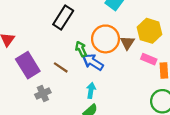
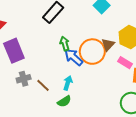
orange circle: (105, 39) -> (92, 52), moved
brown line: (61, 67) -> (43, 85), moved

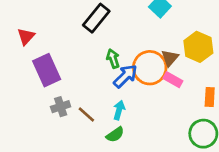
blue arrow: (74, 57) -> (125, 76), turned 96
pink rectangle: (125, 63) -> (173, 80), moved

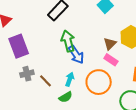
green arrow: (113, 59) -> (68, 41), size x1.5
orange circle: (150, 68) -> (99, 82), moved
blue arrow: (125, 76) -> (76, 55), turned 96

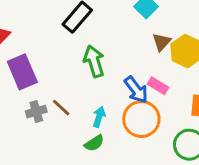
brown triangle: (110, 44) -> (162, 42), moved
blue arrow: (76, 55) -> (136, 90), moved
brown line: (46, 81) -> (61, 108), moved

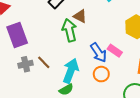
brown triangle: (162, 42) -> (80, 16), moved, turned -48
cyan arrow: (99, 117) -> (71, 71), size x1.6
orange circle: (141, 119) -> (101, 74), size x0.6

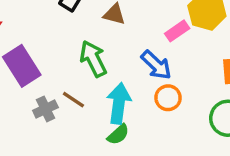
green arrow: (69, 30) -> (93, 59), moved
pink rectangle: (115, 51) -> (177, 31), moved, turned -56

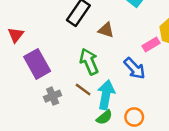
orange circle: (168, 98) -> (134, 117), moved
brown line: (73, 100) -> (83, 89), moved

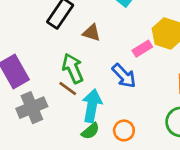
brown line: (83, 89) -> (68, 88), moved
gray cross: (53, 96) -> (32, 108), size x1.5

